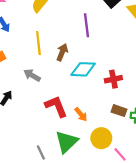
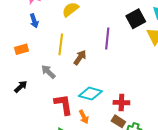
cyan diamond: (83, 69) -> (90, 94), moved
red cross: (113, 79) -> (121, 103), moved

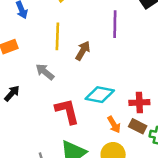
orange arrow: (84, 117) -> (114, 125), moved

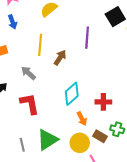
cyan diamond: (100, 95) -> (72, 94), turned -55
red L-shape: (67, 111) -> (30, 104), moved
brown rectangle: (138, 126) -> (100, 136), moved

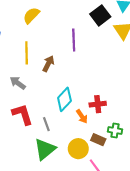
orange arrow: (82, 119) -> (82, 116), moved
gray line: (22, 145) -> (46, 124), moved

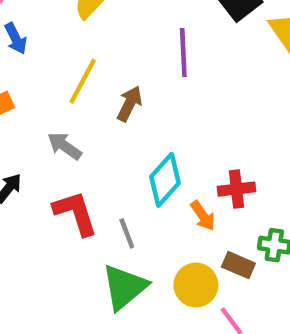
yellow line: (27, 53) -> (83, 81), turned 30

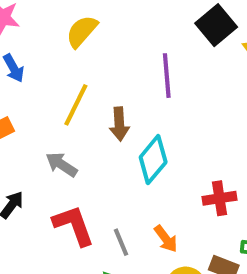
brown arrow: (129, 104) -> (119, 124), turned 152
cyan diamond: (165, 180) -> (153, 160), moved
orange arrow: (203, 216) -> (166, 239), moved

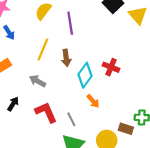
purple line: (167, 76) -> (70, 23), moved
red cross: (220, 198) -> (111, 67), moved, turned 35
orange arrow: (166, 239) -> (93, 101), moved

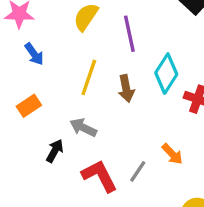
cyan diamond: (85, 75) -> (166, 74), moved
black arrow: (13, 104) -> (55, 151), moved
gray line: (71, 119) -> (138, 171), moved, turned 64

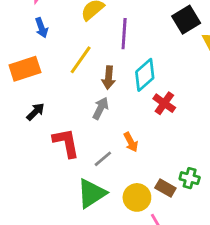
orange rectangle: (29, 106) -> (25, 69), size x1.5
gray arrow: (83, 128) -> (101, 108), moved, turned 75
gray line: (138, 171) -> (103, 159), moved

